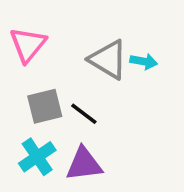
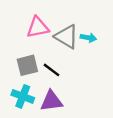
pink triangle: (28, 45) -> (38, 27), moved, turned 40
cyan cross: (37, 157) -> (23, 96), turned -35

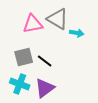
gray triangle: (66, 37) -> (58, 19), moved
purple triangle: (52, 101) -> (45, 88), turned -30

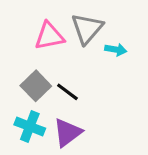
gray triangle: (58, 19) -> (87, 28), turned 40
gray square: (24, 57) -> (36, 86), turned -30

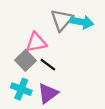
pink triangle: (49, 36) -> (36, 42), moved
cyan arrow: (116, 50) -> (82, 22), moved, size x1.5

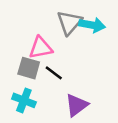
gray square: (26, 60) -> (29, 68), turned -30
purple triangle: (48, 93) -> (77, 105), moved

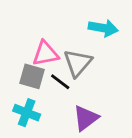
gray triangle: (69, 23) -> (78, 63), moved

